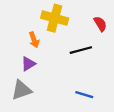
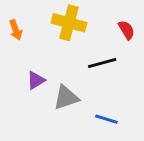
orange arrow: (34, 40) -> (16, 30), moved
gray triangle: (21, 90) -> (66, 98), moved

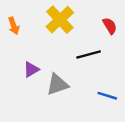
yellow cross: (69, 23) -> (60, 20), turned 32
blue line: (106, 119) -> (107, 96), moved

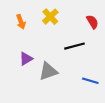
yellow cross: (60, 20) -> (50, 17), size x0.7
orange arrow: (14, 26) -> (21, 22), moved

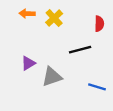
orange arrow: (21, 22) -> (27, 14), moved, turned 112
red semicircle: (92, 22) -> (99, 24), turned 32

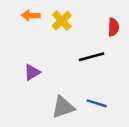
gray triangle: (52, 77) -> (63, 107), moved
blue line: (97, 87) -> (97, 103), moved

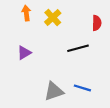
orange arrow: (31, 15) -> (26, 13), turned 80
purple triangle: (32, 72) -> (24, 53), moved

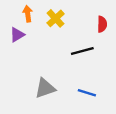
purple triangle: (24, 53) -> (17, 35), moved
gray triangle: (54, 91) -> (45, 88), moved

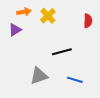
orange arrow: (28, 14) -> (24, 12), turned 88
black line: (82, 51) -> (62, 52), moved

